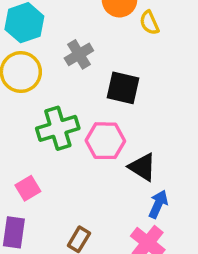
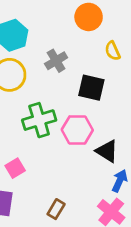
yellow semicircle: (149, 23) -> (113, 51), moved

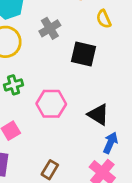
green cross: (39, 120) -> (14, 85), moved, size x0.6
pink hexagon: (77, 130) -> (51, 104), moved

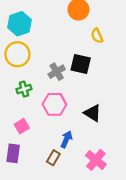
gray cross: (50, 28) -> (57, 72), moved
blue arrow: (110, 143) -> (66, 139), moved

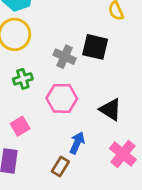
gray cross: (57, 72) -> (65, 57), turned -35
pink cross: (96, 160) -> (123, 154), moved

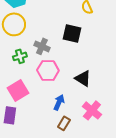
gray cross: (65, 57) -> (42, 46), moved
pink square: (20, 126) -> (18, 90), size x1.5
brown rectangle: (60, 166) -> (64, 123), moved

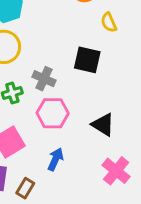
blue arrow: (59, 102) -> (56, 159), moved
brown rectangle: (64, 123) -> (25, 188), moved

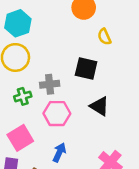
gray cross: (44, 79) -> (50, 84), turned -30
black triangle: (103, 125) -> (100, 106), moved

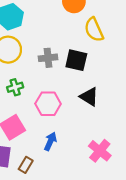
yellow semicircle: (104, 37) -> (94, 30), size x1.5
gray cross: (50, 84) -> (48, 58), moved

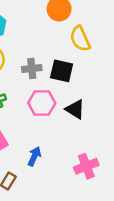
pink hexagon: (48, 104) -> (42, 103), moved
pink cross: (100, 151) -> (86, 166), turned 30

